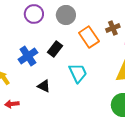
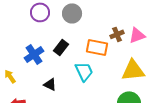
brown cross: (113, 28) -> (117, 34), moved
orange rectangle: (89, 37) -> (97, 47), moved, turned -45

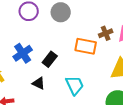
black rectangle: (61, 47) -> (50, 59), moved
cyan trapezoid: (84, 71) -> (75, 85), moved

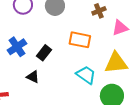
brown cross: (106, 33) -> (99, 11), moved
cyan trapezoid: (75, 85) -> (86, 75), moved, turned -30

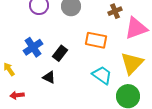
pink triangle: (120, 28) -> (136, 28), size x1.4
yellow triangle: (116, 63) -> (132, 63), turned -40

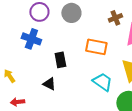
blue cross: (33, 47) -> (31, 39), moved, turned -36
black rectangle: (60, 53) -> (60, 60), turned -49

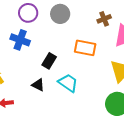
black rectangle: (60, 60) -> (49, 61), turned 42
cyan trapezoid: (102, 82) -> (68, 83), moved

